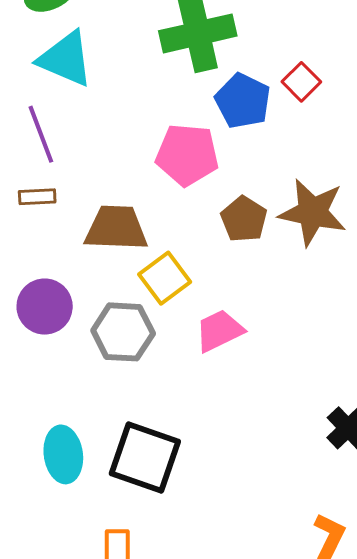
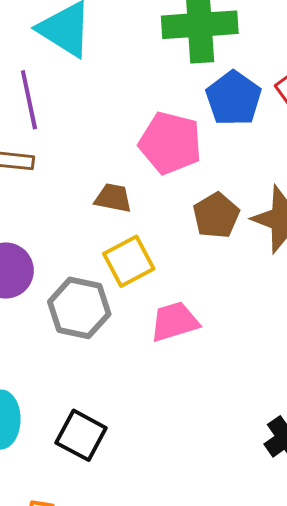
brown trapezoid: (116, 228) -> (113, 198), moved, size x0.6
black square: (145, 457) -> (81, 435), size x0.7

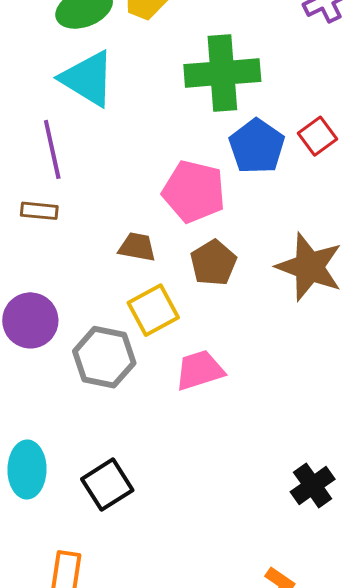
brown pentagon: (216, 215) -> (213, 263), moved
black square: (81, 435) -> (107, 485), turned 30

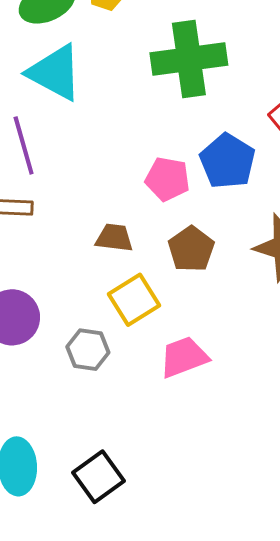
blue pentagon: (257, 146) -> (228, 161), moved
pink pentagon: (194, 191) -> (167, 179), size x0.7
gray hexagon: (104, 357) -> (88, 350), size x0.7

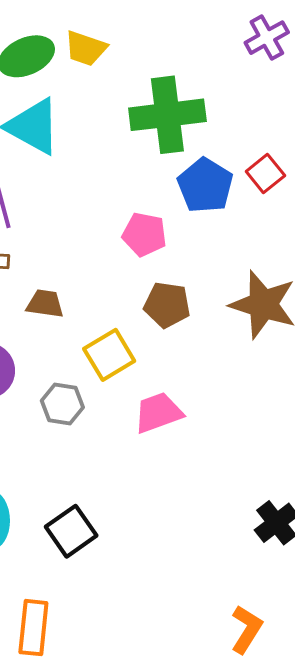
blue pentagon: (228, 161) -> (205, 185), moved
brown trapezoid: (114, 238) -> (45, 304), moved
brown pentagon: (191, 249) -> (167, 305), turned -30

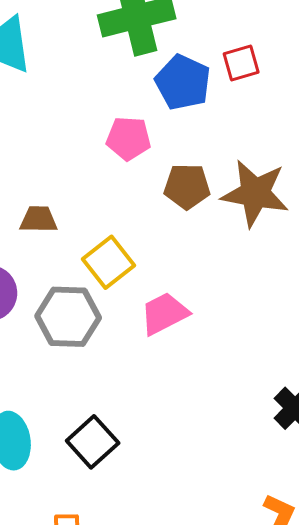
red square: (265, 174) -> (241, 63), turned 30
brown pentagon: (167, 305) -> (187, 186), moved
gray hexagon: (62, 404) -> (68, 317), size x1.5

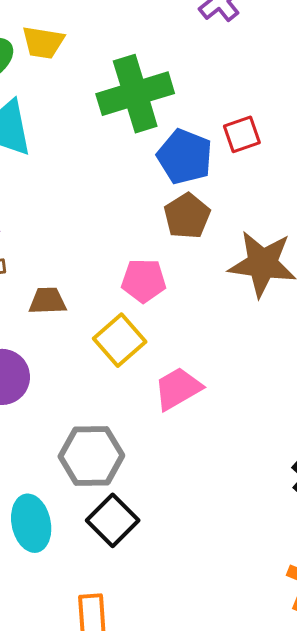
pink pentagon: (128, 138) -> (144, 281), moved
brown pentagon: (187, 186) -> (187, 216), moved, turned -30
gray hexagon: (68, 317) -> (91, 456), moved

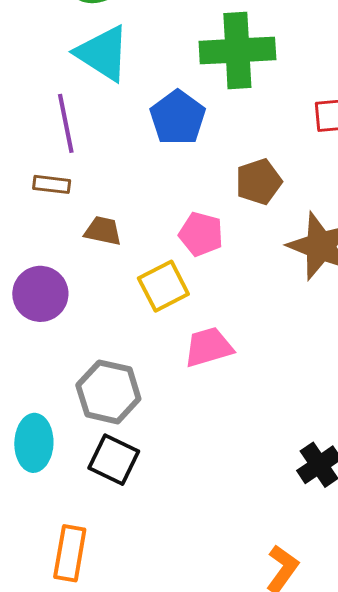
blue pentagon: (185, 157) -> (178, 118), moved
black square: (113, 520) -> (114, 460), turned -33

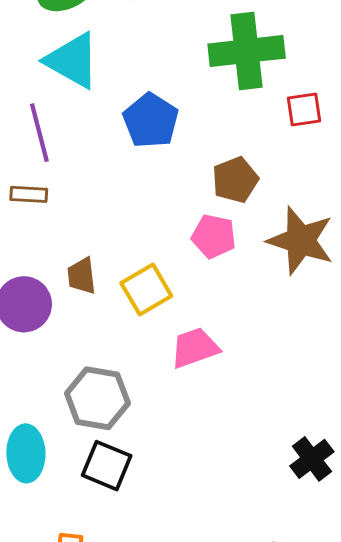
green cross: (237, 50) -> (247, 51), moved
brown trapezoid: (103, 231) -> (82, 276), moved, turned -105
pink pentagon: (201, 234) -> (214, 236), moved

